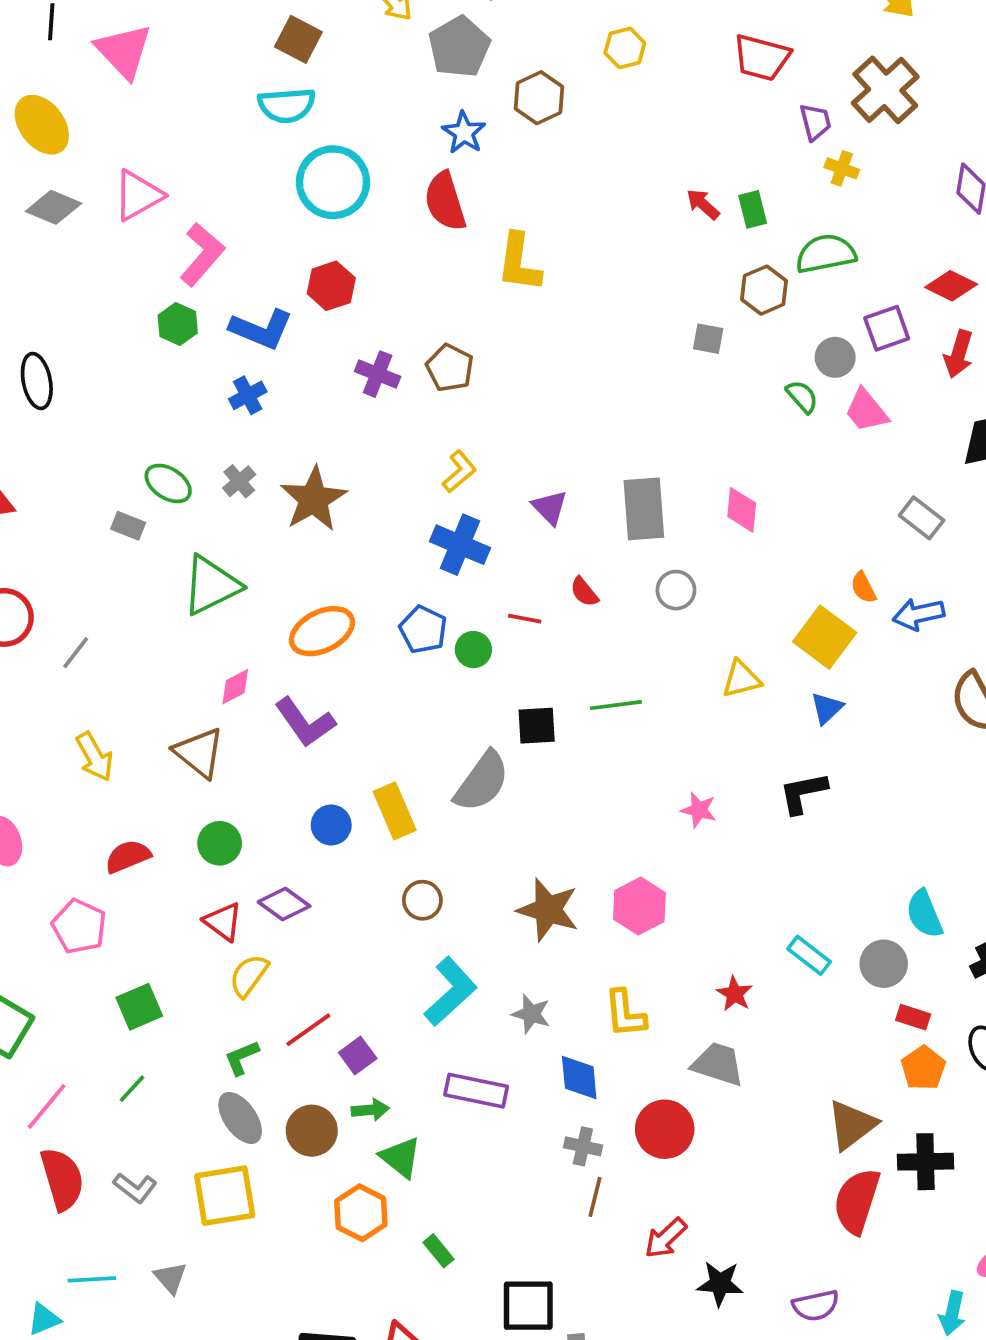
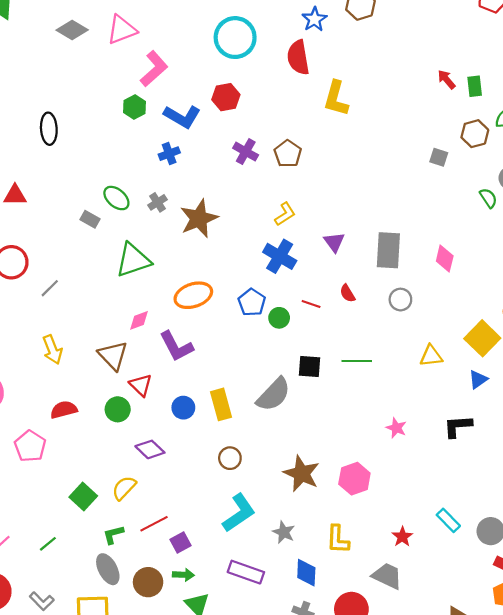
red triangle: (223, 922) -> (141, 385), moved
green square: (139, 1007) -> (83, 496), moved, turned -32

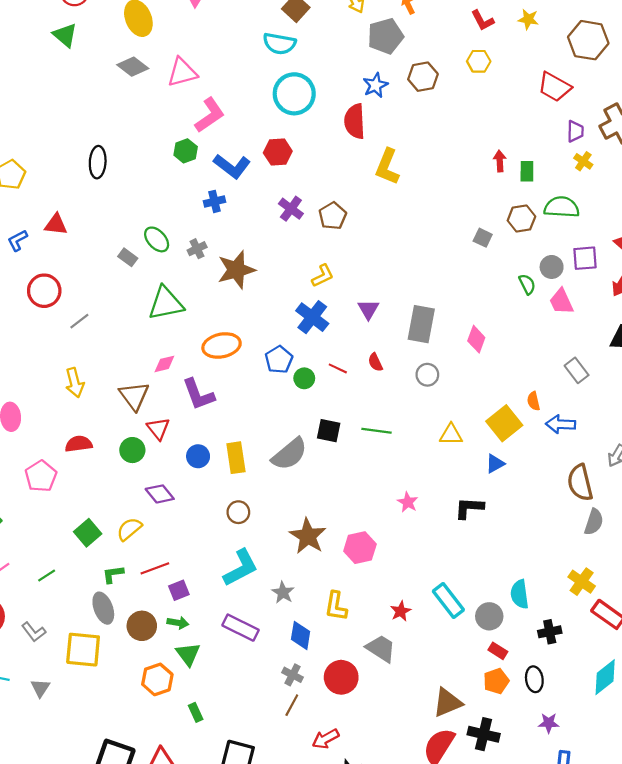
red arrow: (446, 79) -> (500, 161), turned 30
cyan rectangle: (448, 520) -> (448, 600), size x1.4

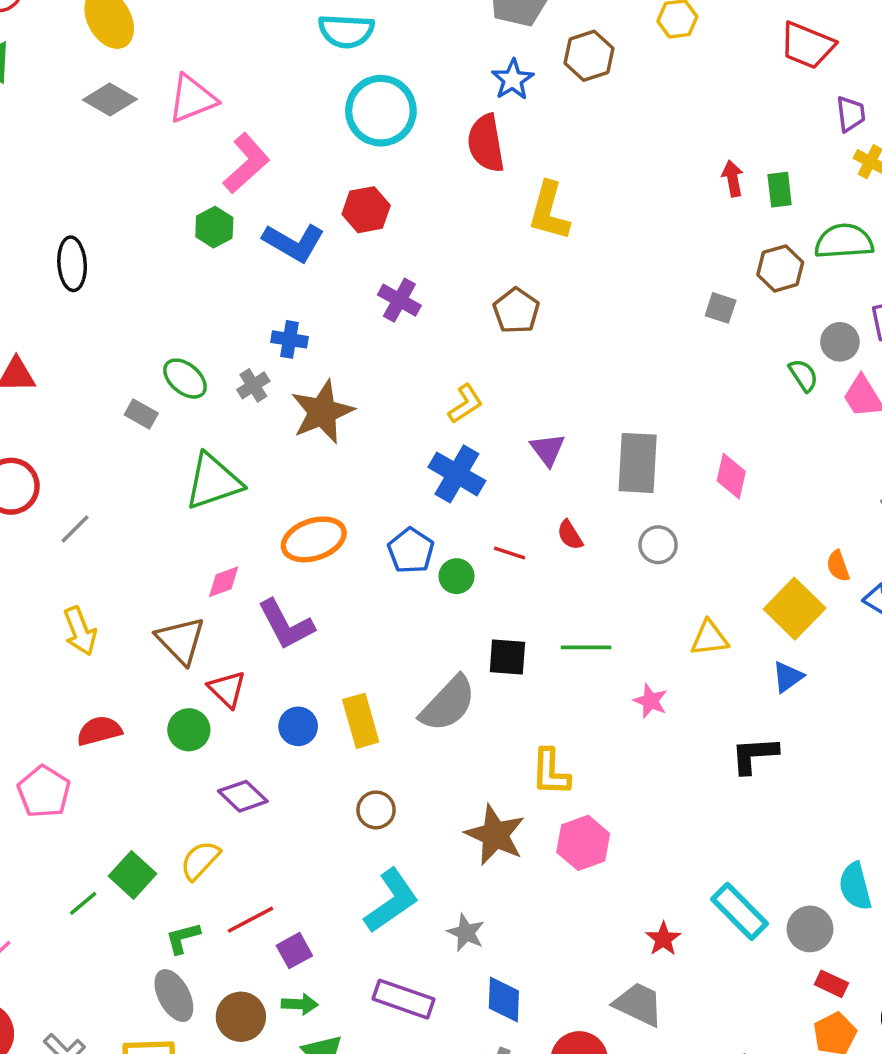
blue cross: (215, 201) -> (290, 339), moved, turned 30
brown pentagon: (333, 216) -> (516, 311), moved
pink star: (408, 502) -> (650, 701), moved
green line: (47, 576) -> (83, 903), moved
yellow L-shape: (336, 606) -> (551, 772), moved

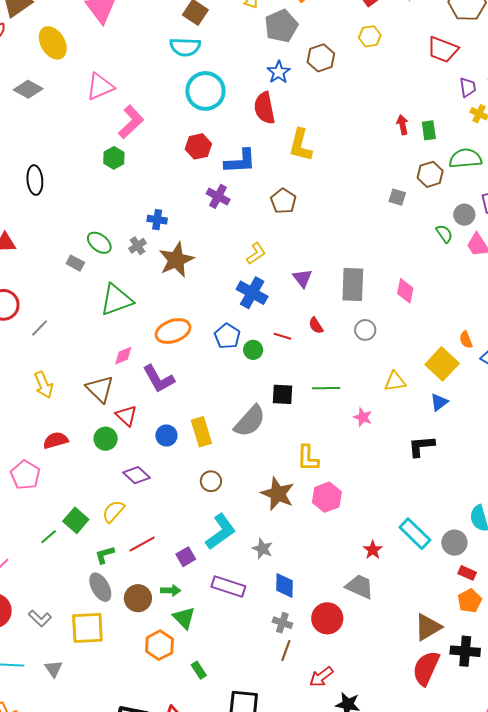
gray diamond: (110, 99) -> (28, 89), moved
blue L-shape: (294, 242) -> (240, 161), moved, turned -32
purple square: (294, 951) -> (186, 557), moved

